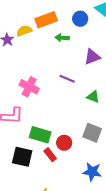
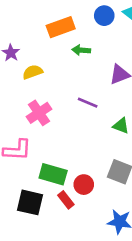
blue circle: (80, 19) -> (104, 16), moved
yellow semicircle: (24, 31) -> (33, 72), moved
pink cross: (29, 87) -> (39, 113), turned 30

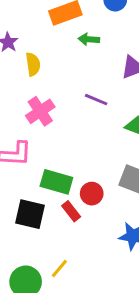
yellow semicircle: (33, 72) -> (33, 64), turned 102

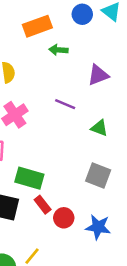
red circle: (92, 194) -> (64, 218), moved

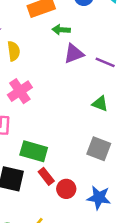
purple triangle: (98, 75) -> (74, 54), moved
purple line: (65, 104) -> (105, 62), moved

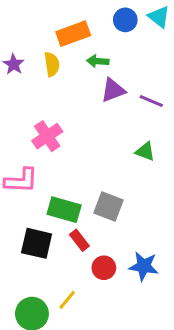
yellow semicircle: (14, 51) -> (52, 64), moved
gray square: (99, 149) -> (108, 207), moved
red circle: (66, 189) -> (104, 268), moved

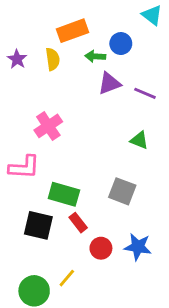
blue circle: (125, 20) -> (121, 44), moved
gray square: (108, 207) -> (122, 191), moved

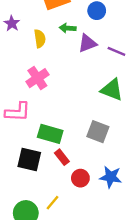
green arrow: (95, 56) -> (68, 28), moved
yellow semicircle: (53, 59) -> (40, 39), moved
green triangle: (139, 140) -> (112, 90), size x1.5

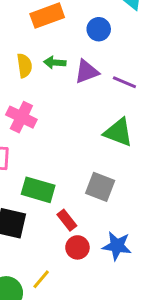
green arrow: (68, 28) -> (55, 63), moved
pink cross: (37, 78) -> (21, 117), turned -30
red rectangle: (62, 157) -> (67, 220), moved

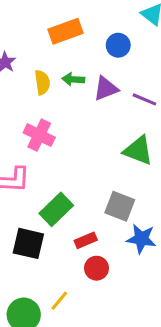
green rectangle: (38, 190) -> (56, 209), turned -60
red rectangle: (67, 220) -> (86, 240), turned -75
blue star: (117, 246) -> (141, 239), moved

